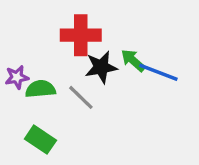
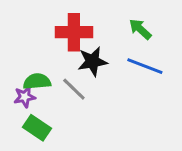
green arrow: (133, 60) -> (140, 29), moved
purple star: (17, 77) -> (25, 97), moved

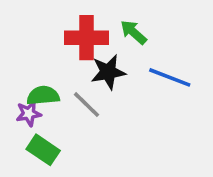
green arrow: (140, 29) -> (133, 32), moved

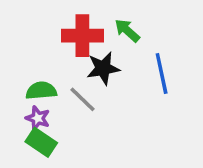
blue line: (170, 77) -> (162, 73), turned 57
purple star: (29, 114) -> (38, 118), moved, turned 30

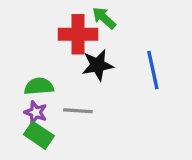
green arrow: (127, 30) -> (104, 18), moved
gray line: (82, 99) -> (78, 111), moved, turned -40

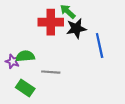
black star: (98, 65) -> (76, 29), moved
purple star: (36, 112) -> (12, 61), moved

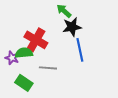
red cross: (51, 22) -> (36, 40), moved, turned 30
blue line: (100, 45) -> (80, 50), moved

